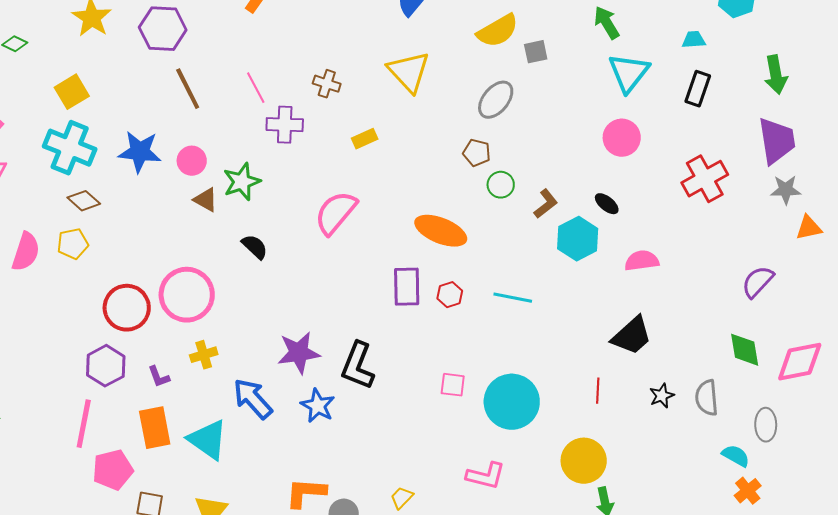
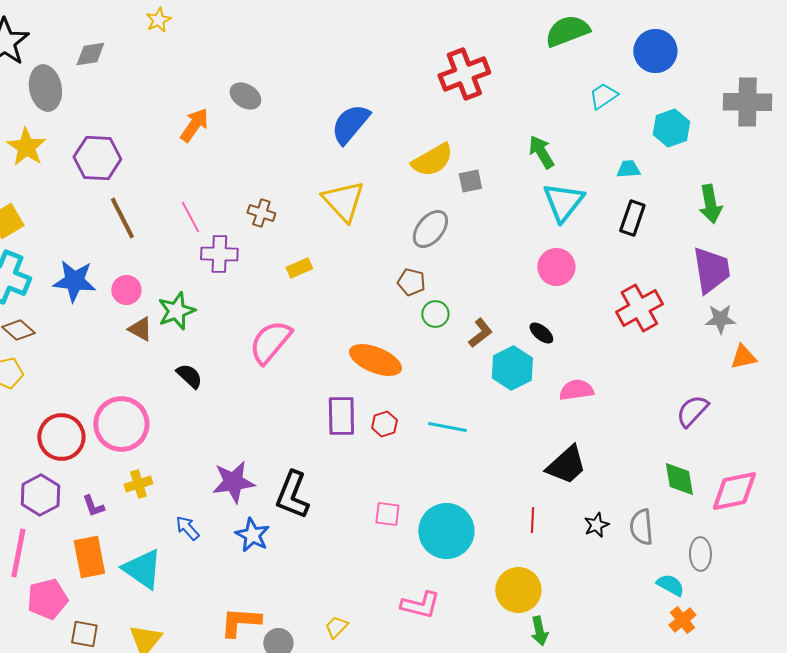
blue arrow: (253, 399) -> (187, 528), size x0.6

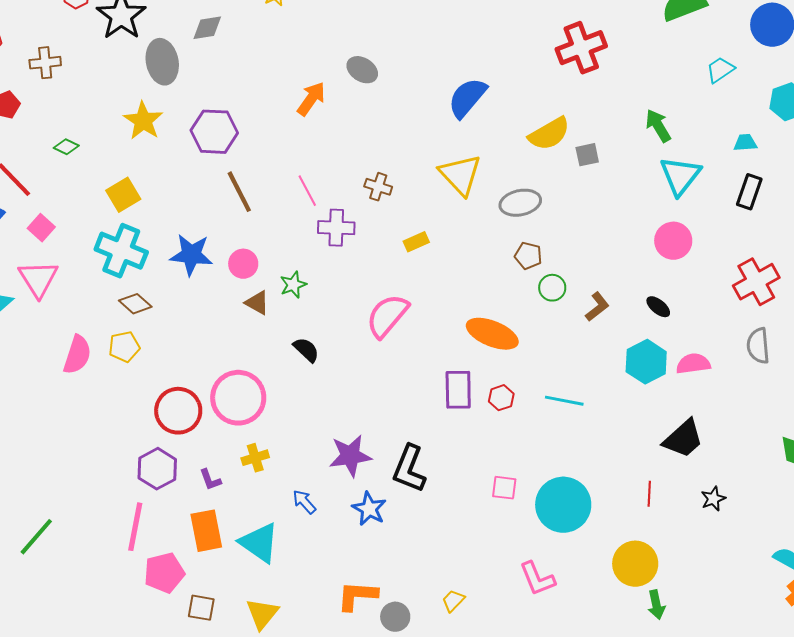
gray ellipse: (430, 229) -> (520, 203), moved, turned 39
green star: (176, 311) -> (293, 285), size x0.7
cyan hexagon: (512, 368) -> (646, 362), moved
gray semicircle: (641, 527) -> (758, 346), moved
pink L-shape: (420, 605) -> (537, 579), turned 54

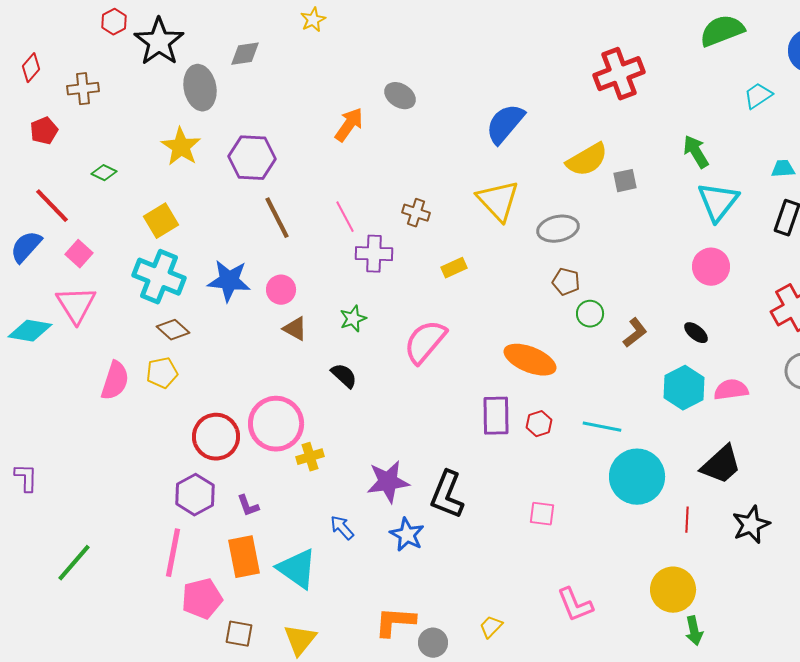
green star: (293, 285) -> (353, 319), moved
yellow cross: (255, 458) -> (310, 457), moved
black star: (713, 499) -> (751, 525), size x1.5
cyan circle: (563, 505) -> (637, 477), moved

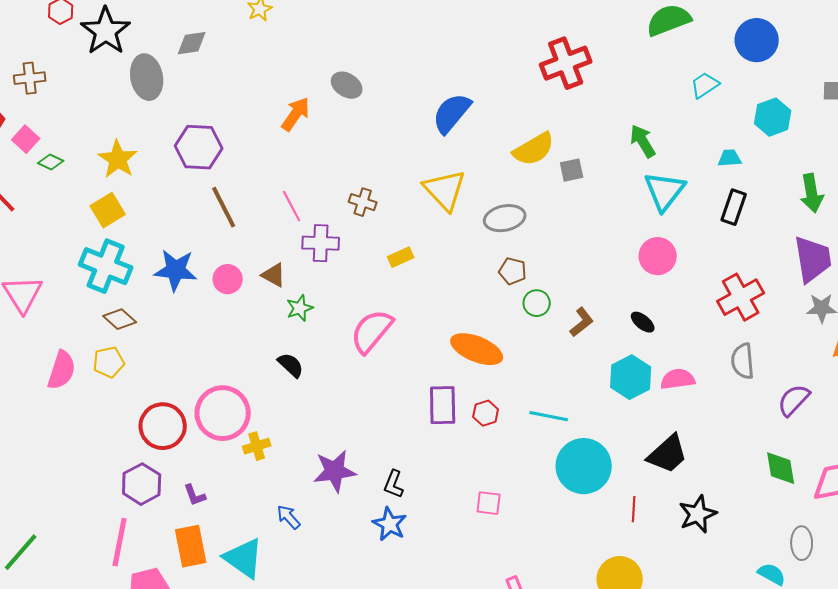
yellow star: (181, 147) -> (118, 159), moved
pink square: (79, 254) -> (26, 139), moved
brown triangle: (295, 329) -> (274, 275), moved
black L-shape: (447, 495) -> (394, 484), size x0.6
blue star: (407, 535) -> (390, 524), moved

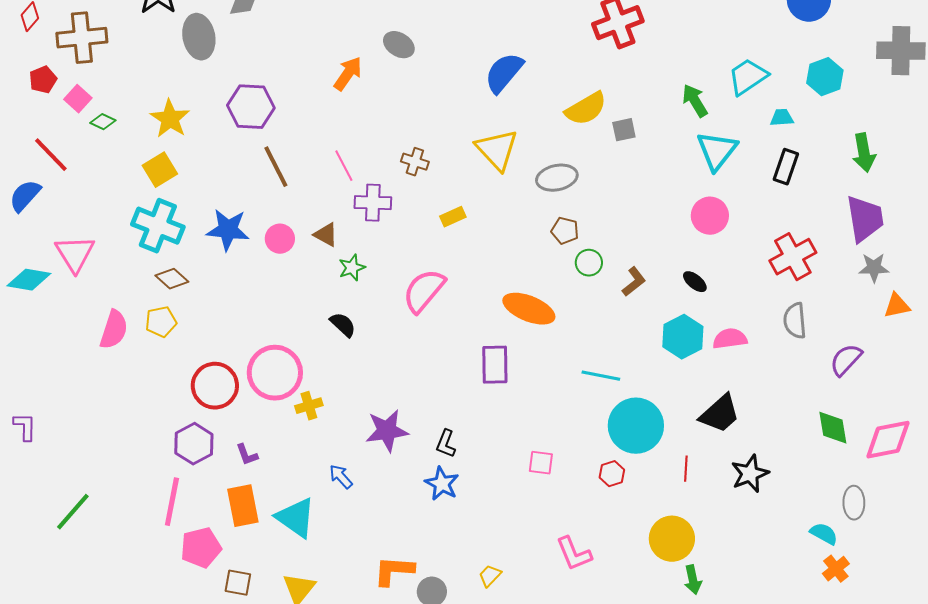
brown cross: (30, 78) -> (82, 38), size x1.6
cyan trapezoid: (705, 85) -> (748, 77), moved, size x1.4
red hexagon: (486, 413) -> (612, 474), moved

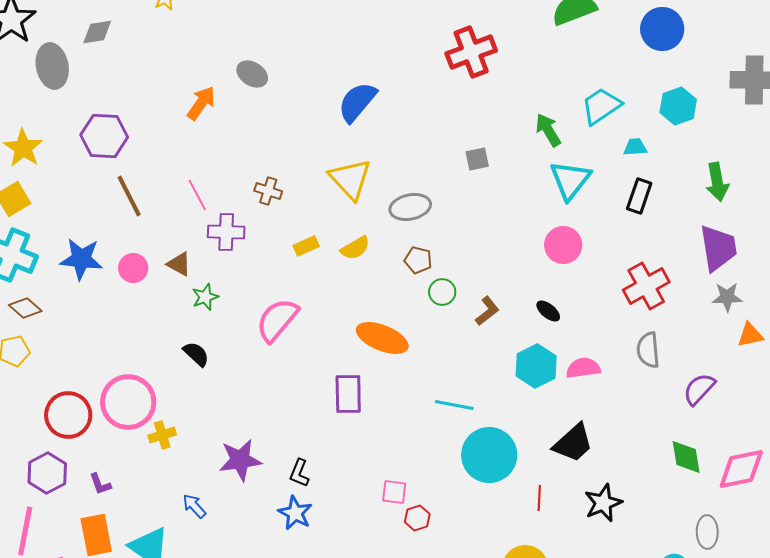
yellow semicircle: (586, 109) -> (355, 248), moved, size x0.7
red hexagon: (612, 474) -> (417, 518), moved

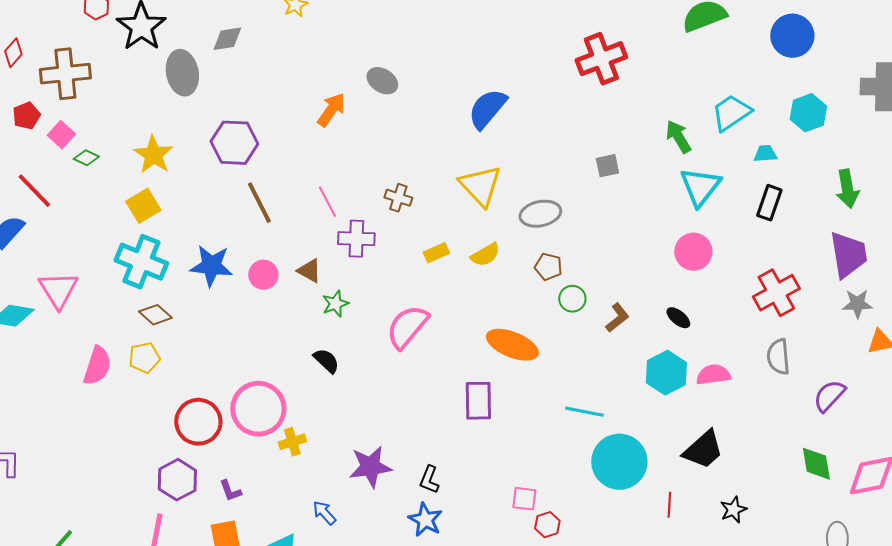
black star: (603, 503) -> (733, 510), size x0.7

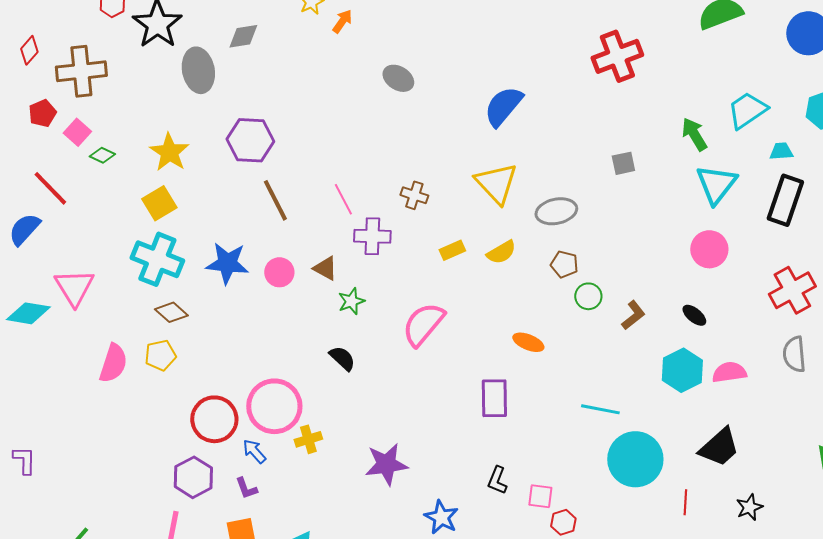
orange arrow: (331, 110) -> (342, 21), moved, size x0.7
black rectangle: (769, 203) -> (785, 200), size x1.4
orange ellipse: (512, 345) -> (528, 342), size x0.6
black L-shape: (429, 480) -> (497, 480), moved
blue arrow: (324, 513) -> (254, 451), moved

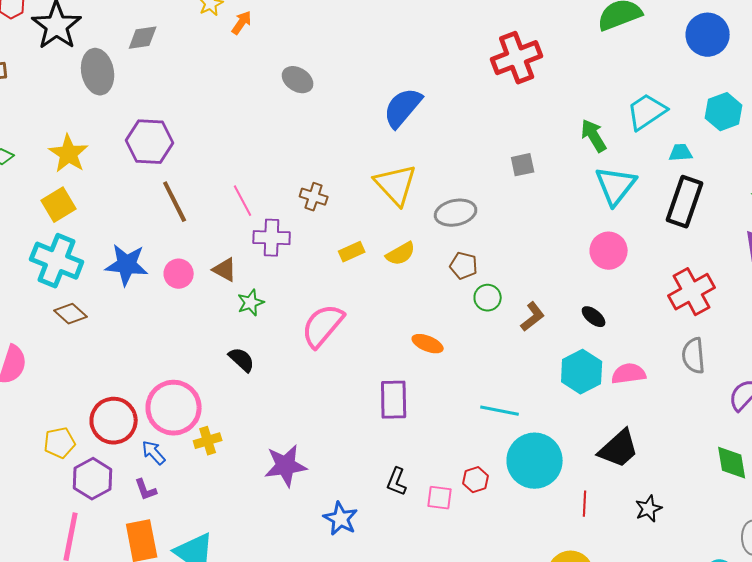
yellow pentagon: (160, 355) -> (60, 443), moved
red hexagon: (563, 522) -> (476, 480), moved

